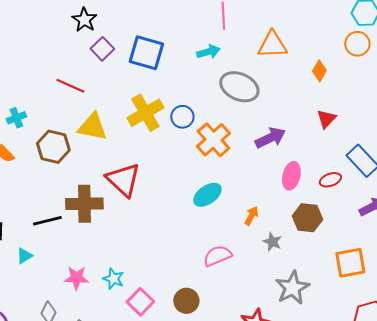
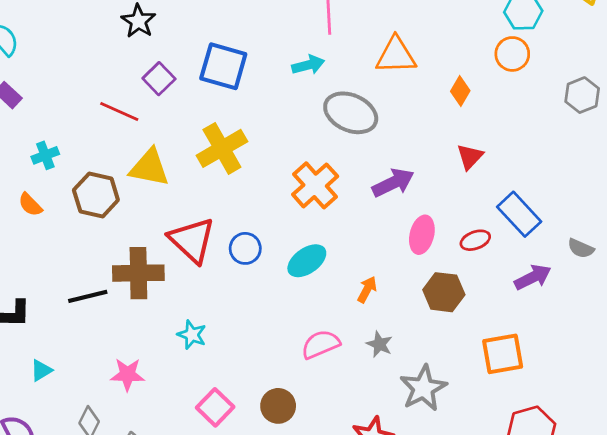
purple square: (102, 49) -> (159, 79), moved
blue circle: (182, 117) -> (245, 248), moved
gray star: (272, 242) -> (379, 344), moved
cyan triangle: (24, 256) -> (41, 370), moved
cyan star: (113, 279) -> (192, 335), moved

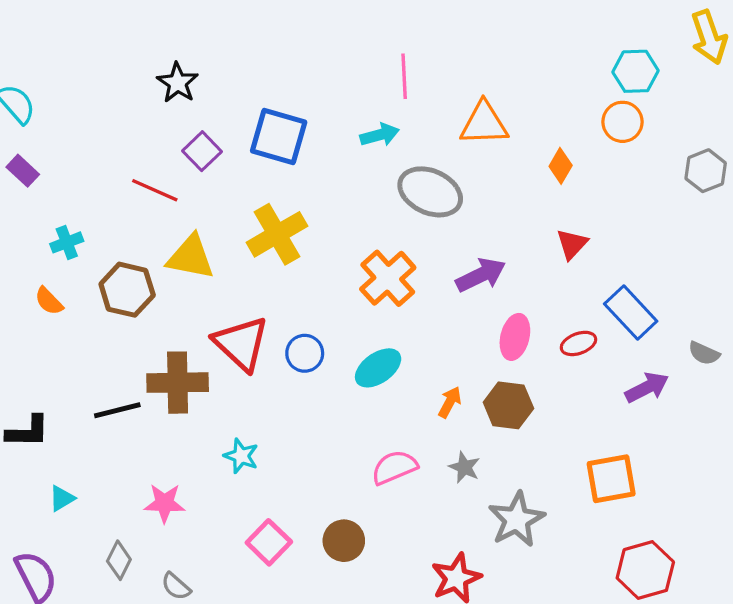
brown hexagon: (444, 292) -> (508, 405), moved

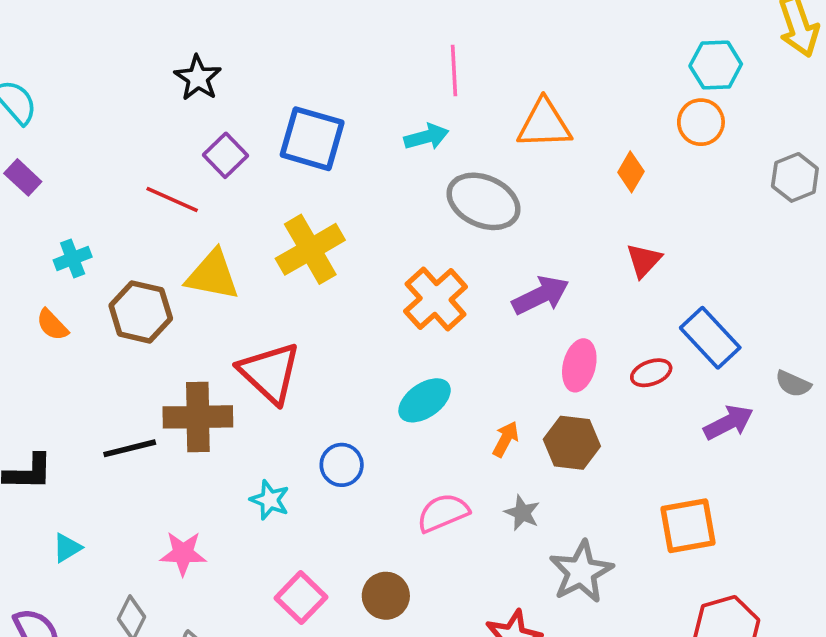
blue circle: (305, 353) -> (342, 465), moved

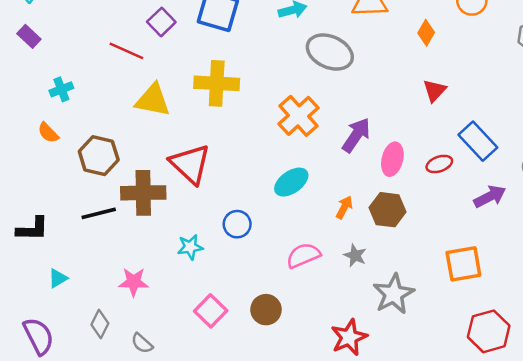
yellow cross: (310, 249) -> (217, 83), turned 33
purple arrow: (541, 295) -> (356, 135), moved, turned -30
brown hexagon: (141, 312) -> (99, 156), moved
cyan star: (270, 500) -> (190, 247), turned -30

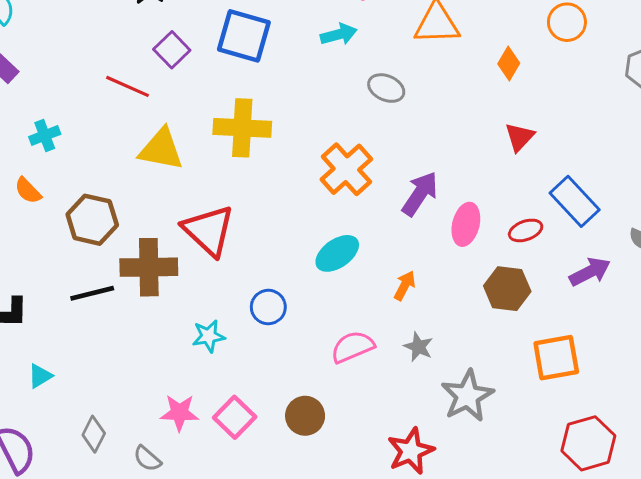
gray ellipse: (330, 52) -> (386, 88), size x0.6
brown hexagon: (388, 210) -> (507, 289), moved
pink star: (134, 282) -> (179, 413), moved

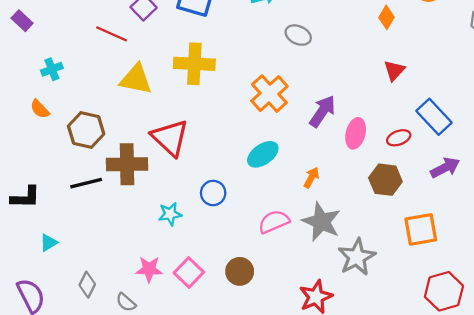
gray star: (418, 347) -> (321, 222), size x1.8

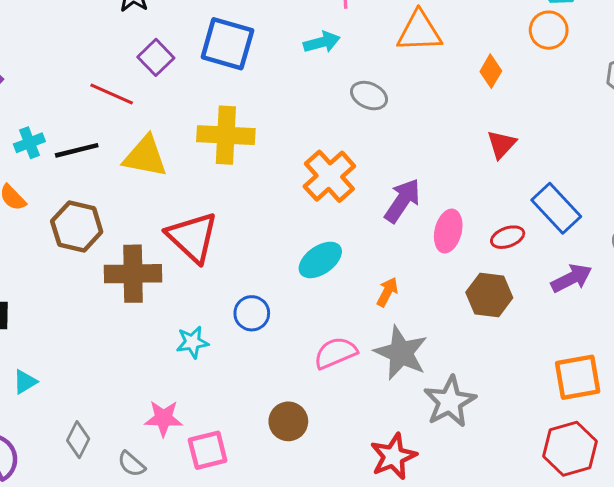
black line: (86, 183) -> (77, 150), moved
orange square: (421, 229) -> (578, 377), moved
pink square: (189, 273) -> (208, 450), moved, turned 32

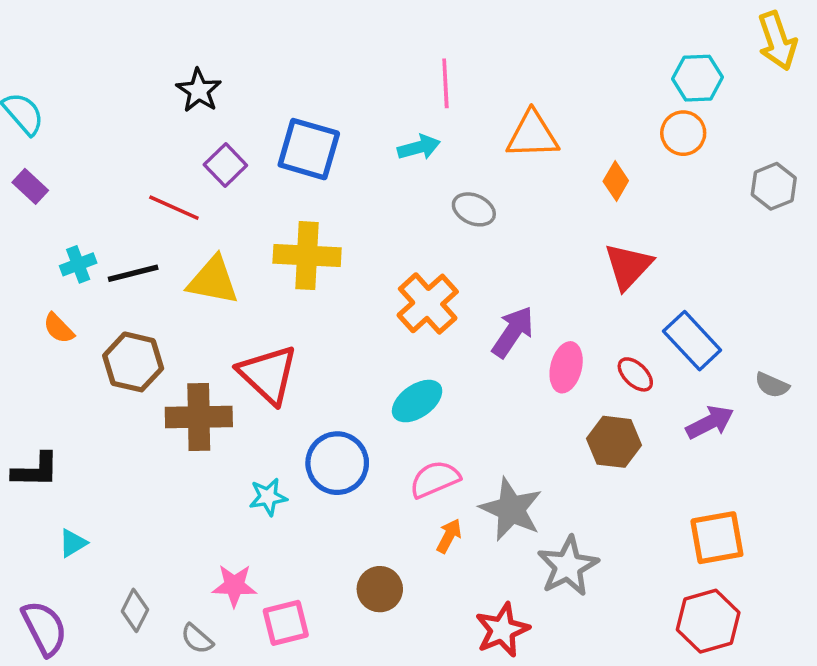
red triangle: (501, 144) -> (628, 266), size x1.4
red ellipse: (508, 237) -> (635, 374), turned 64
orange arrow: (387, 292) -> (449, 536), moved
blue circle: (252, 313) -> (337, 463), size x1.5
pink semicircle: (336, 353) -> (435, 479), moved

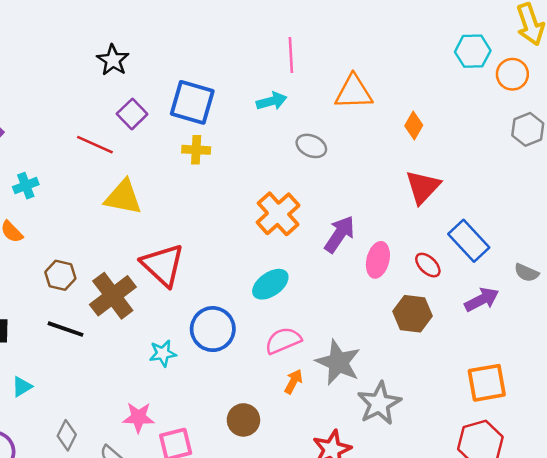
orange circle: (683, 133) -> (512, 74), moved
yellow cross: (307, 256) -> (196, 150), moved, size x0.6
black line: (133, 273) -> (65, 329), moved, turned 33
brown hexagon: (133, 362) -> (60, 275), moved, size x0.7
brown cross: (199, 417) -> (113, 296), turned -36

